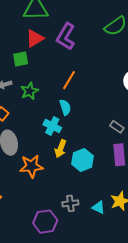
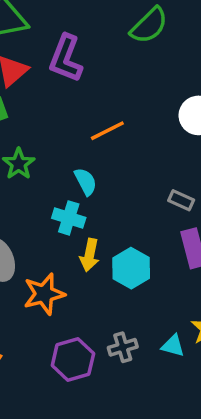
orange line: (69, 80) -> (107, 131), moved, turned 42
purple hexagon: (45, 222) -> (73, 360), moved

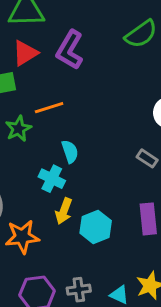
orange line: (107, 131) -> (49, 108), moved
gray rectangle: (181, 200) -> (147, 158), moved

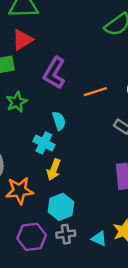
purple L-shape: (70, 50) -> (54, 73), moved
orange line: (49, 108) -> (95, 92), moved
cyan hexagon: (96, 227) -> (61, 207), moved

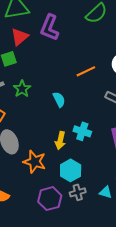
purple L-shape: (54, 73) -> (50, 28), moved
cyan cross: (44, 143) -> (82, 131), moved
orange star: (20, 191) -> (34, 162), turned 30

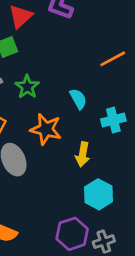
cyan cross: (82, 131) -> (113, 120), moved, turned -30
orange star: (34, 162) -> (46, 129), moved
gray cross: (78, 192) -> (104, 242), moved

